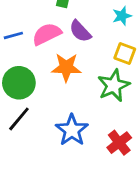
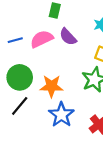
orange star: (66, 67) -> (51, 86), moved

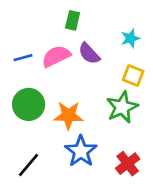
black line: (20, 106) -> (29, 165), moved

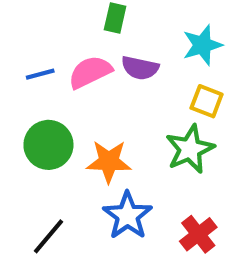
cyan star: (130, 38) -> (202, 45), size x1.4
purple semicircle: (89, 53) -> (140, 68), turned -35

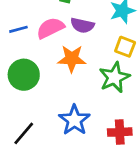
orange star: (109, 162) -> (72, 59), moved
red cross: (198, 234) -> (120, 132), turned 35

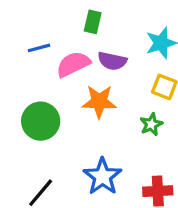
blue line: (18, 29) -> (39, 48), moved
green star: (114, 77) -> (151, 124), size x0.6

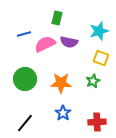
orange star: (99, 102) -> (61, 83), moved
blue star: (102, 176) -> (63, 113), size x0.7

